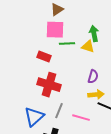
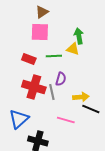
green line: (67, 44) -> (54, 56), moved
purple semicircle: (93, 77) -> (61, 79), moved
gray line: (59, 111) -> (52, 92), moved, turned -35

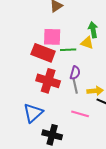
pink square: (40, 32) -> (52, 37), moved
red rectangle: (29, 59) -> (43, 53), size x1.6
gray line: (52, 92) -> (75, 86), moved

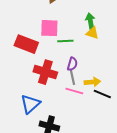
yellow triangle: (87, 43) -> (92, 33), moved
red rectangle: (43, 53) -> (26, 44), moved
pink line: (80, 114) -> (74, 91), moved

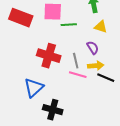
yellow triangle: (92, 33) -> (101, 27), moved
red rectangle: (26, 44) -> (21, 18), moved
purple semicircle: (72, 64) -> (93, 48), moved, turned -48

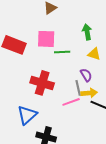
gray line: (76, 61) -> (78, 88), moved
pink line: (78, 75) -> (71, 102), turned -36

